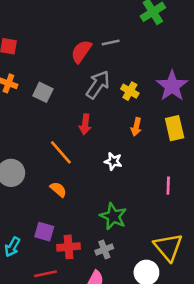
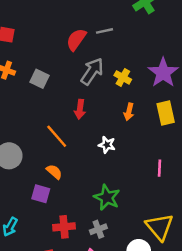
purple square: (44, 232) -> (41, 194), moved

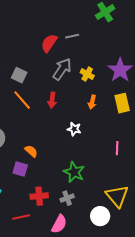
orange line: (57, 136) -> (22, 100), moved

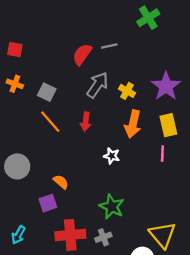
orange arrow: (92, 102) -> (133, 124), size x1.6
pink line: (117, 148) -> (162, 153), moved
purple square: (20, 169) -> (48, 203), turned -35
red cross: (39, 196) -> (70, 235), size x1.4

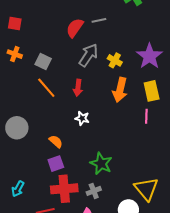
white star: (112, 156) -> (82, 118), moved
purple square: (48, 203) -> (56, 164), moved

